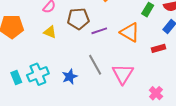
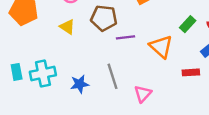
pink triangle: (123, 74) -> (143, 94), size x0.7

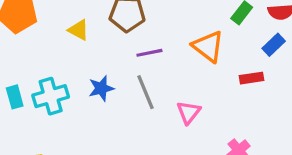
purple line: (126, 37) -> (149, 53), moved
blue star: (80, 84) -> (101, 88), moved

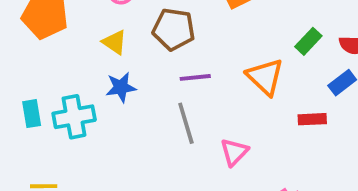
blue star: (101, 88) -> (121, 87), moved

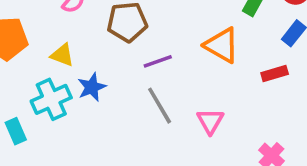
yellow triangle: (115, 42) -> (62, 55), moved
cyan cross: (74, 117) -> (51, 99), moved

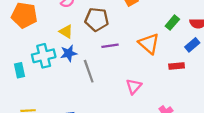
yellow triangle: (62, 55) -> (66, 32), moved
gray line: (160, 106) -> (89, 71), moved

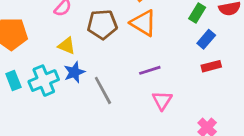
orange triangle: (149, 44) -> (143, 23), moved
blue rectangle: (192, 45) -> (206, 39), moved
purple line: (110, 46) -> (150, 70), moved
cyan rectangle: (19, 70) -> (13, 81), moved

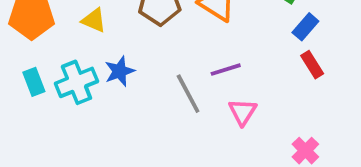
yellow triangle: (67, 46) -> (94, 20), moved
red rectangle: (211, 66) -> (312, 65), turned 72
gray line: (103, 90) -> (188, 94), moved

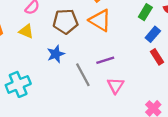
blue star: (120, 71) -> (56, 54), moved
cyan cross: (76, 82) -> (18, 84), moved

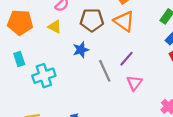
purple line: (105, 60) -> (126, 59), turned -35

